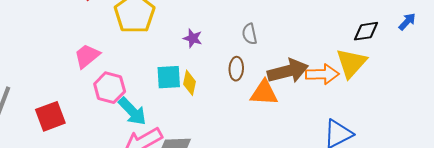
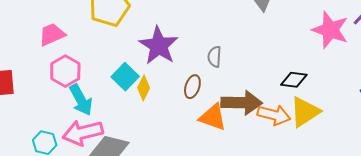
black diamond: (366, 31) -> (294, 80), moved
purple star: (193, 38) -> (159, 46), size x2.0
cyan square: (169, 77) -> (125, 77), turned 32

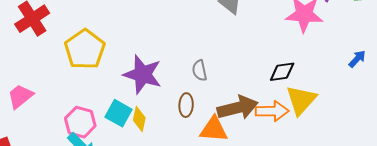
pink trapezoid: (52, 34) -> (20, 96), moved
pink hexagon: (65, 71) -> (80, 122), moved

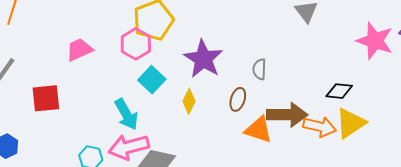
cyan square: (119, 113) -> (152, 80), moved
pink hexagon: (80, 122) -> (136, 44), moved

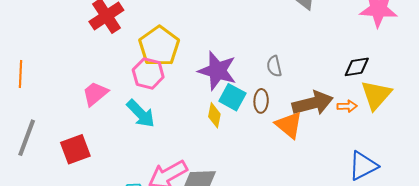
cyan square: (152, 80) -> (232, 97), moved
cyan arrow: (126, 114) -> (141, 114), moved
orange arrow: (320, 127) -> (347, 106), size x0.6
orange triangle: (259, 130) -> (289, 125), turned 36

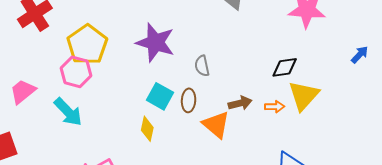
purple star: (217, 71) -> (155, 43), moved
brown arrow: (313, 103) -> (240, 103), size x0.6
yellow diamond: (214, 115) -> (147, 129), moved

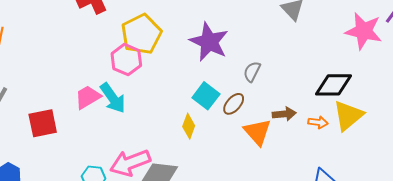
gray semicircle: (202, 66) -> (252, 72), turned 30
black diamond: (285, 67) -> (333, 85), size x1.4
pink trapezoid: (23, 91) -> (88, 97), moved
brown ellipse: (189, 100) -> (234, 104), turned 30

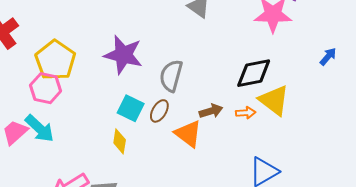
gray semicircle: (252, 72) -> (171, 76), size x1.5
yellow triangle: (348, 115) -> (274, 100), turned -32

